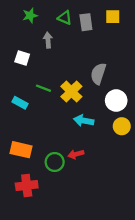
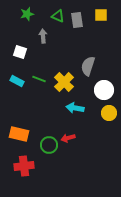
cyan rectangle: (20, 103) -> (17, 81), moved

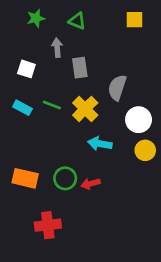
gray rectangle: (77, 20) -> (80, 68), moved
green circle: (49, 145) -> (65, 178), moved
red cross: (24, 166) -> (48, 225), moved

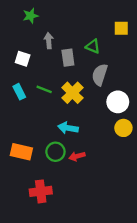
yellow square: (135, 20) -> (121, 28), moved
green triangle: (77, 21) -> (93, 46), moved
cyan rectangle: (22, 108) -> (19, 92), turned 35
cyan arrow: (100, 144) -> (68, 128), moved

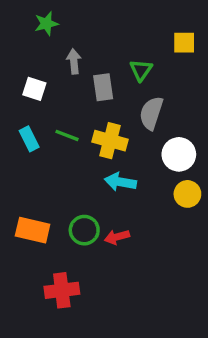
green triangle: (93, 46) -> (141, 70), turned 42
yellow cross: (72, 93) -> (110, 141), turned -30
cyan arrow: (68, 128) -> (120, 182), moved

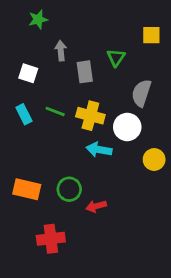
gray semicircle: (151, 113) -> (141, 93), moved
white circle: (179, 154) -> (127, 127), moved
red arrow: (117, 237) -> (96, 206), moved

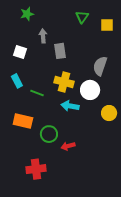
green triangle: (116, 58) -> (82, 17), moved
green line: (55, 111) -> (37, 93), moved
orange rectangle: (27, 189) -> (23, 121), moved

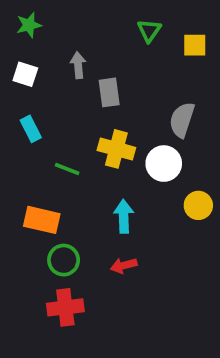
green star: (27, 14) -> (29, 25), moved
white square: (20, 52) -> (25, 74), moved
cyan rectangle: (17, 81) -> (31, 129), moved
cyan arrow: (70, 106) -> (124, 216), moved, turned 78
green circle: (49, 134) -> (64, 260), moved

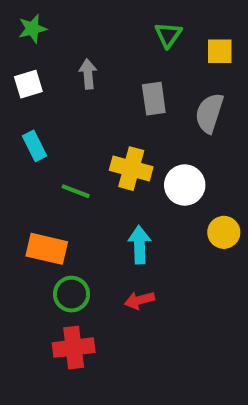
white square: (25, 74) -> (28, 84), turned -35
gray rectangle: (109, 92) -> (154, 99), moved
gray semicircle: (182, 120) -> (209, 113), moved

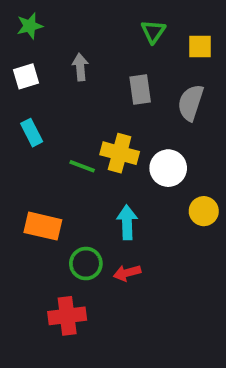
green line: (76, 191) -> (82, 166), moved
green circle: (72, 294) -> (86, 264), moved

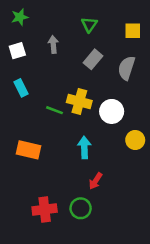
green triangle: (153, 32) -> (89, 25), moved
gray rectangle: (140, 90) -> (93, 59), turned 48
green circle: (86, 264) -> (81, 208), moved
red arrow: (127, 273) -> (95, 181), moved, turned -42

